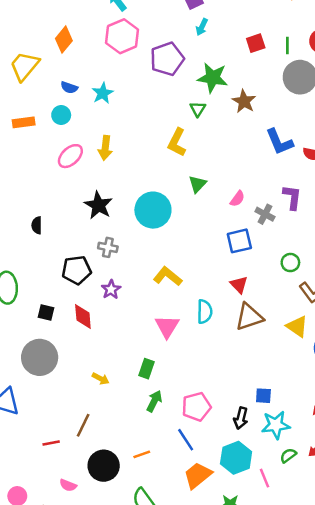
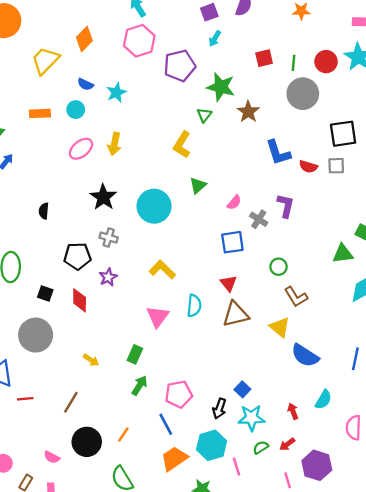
blue square: (263, 396) -> (242, 389), turned 35
red line: (51, 443) -> (25, 399), moved
orange line: (142, 454) -> (123, 434), turned -42

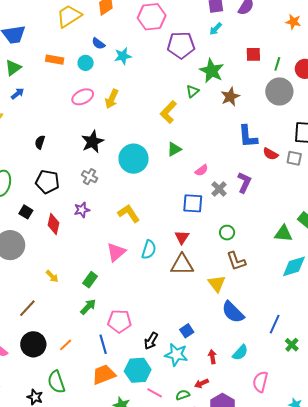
black pentagon: (77, 256) -> (47, 182), moved
blue square: (242, 389) -> (187, 331), moved
green semicircle: (261, 447) -> (183, 395), moved
pink line: (237, 467) -> (155, 393), turned -56

